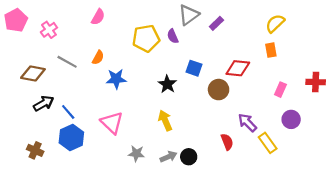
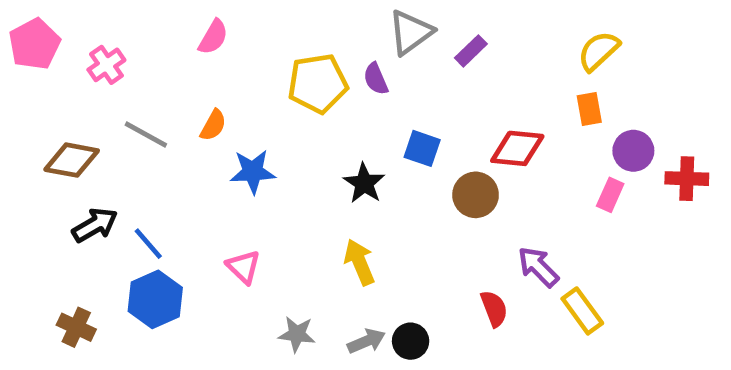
purple circle: (291, 119) -> (633, 151), moved
pink triangle: (112, 123) -> (243, 267), size x0.7

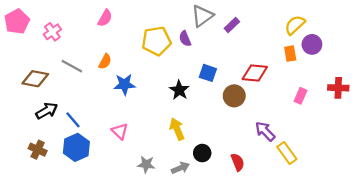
purple circle: (633, 151) -> (312, 44), moved
red semicircle: (494, 309) -> (238, 162), moved
brown cross: (76, 327) -> (38, 150), moved
black circle: (411, 341) -> (202, 153), moved

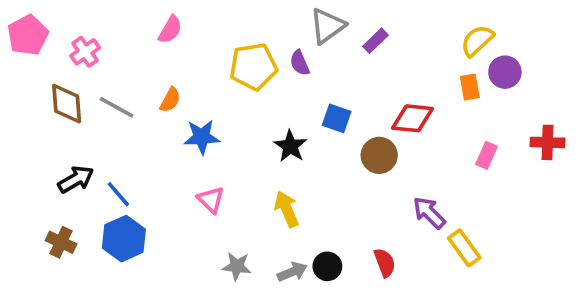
brown diamond: (35, 79) -> (67, 104), moved, turned 75
pink triangle: (120, 131) -> (211, 200), moved
black circle: (202, 153) -> (327, 266), moved

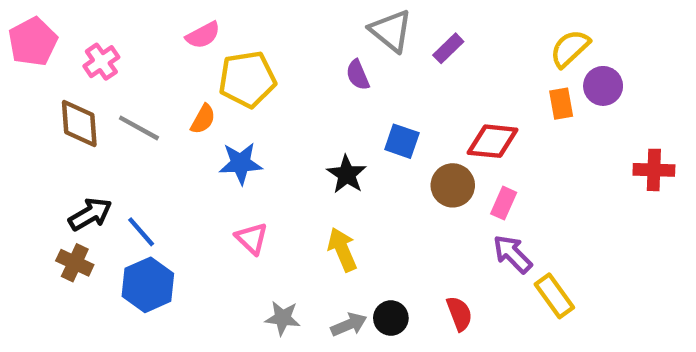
gray triangle: (327, 26) -> (391, 31), turned -45
pink semicircle: (170, 30) -> (203, 35), turned 32
yellow pentagon: (253, 67) -> (247, 79), moved
pink rectangle: (486, 155) -> (504, 203), moved
brown cross: (61, 242) -> (75, 263), moved

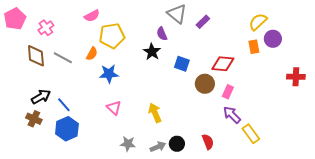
black star: (347, 174) -> (152, 52), moved

